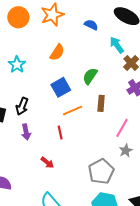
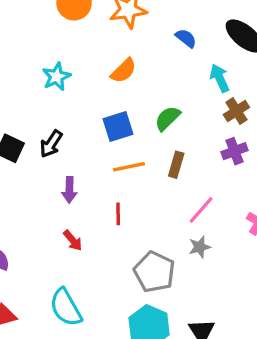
purple arrow: (26, 132) -> (69, 190), moved
red line: (60, 132) -> (118, 214), moved
gray pentagon: (101, 172) -> (154, 272), turned -30

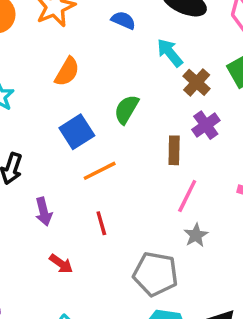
brown rectangle: (176, 165) -> (174, 150), moved

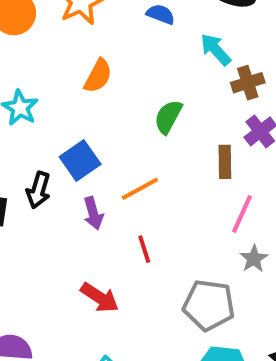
brown cross: (197, 82) -> (248, 83), turned 32
blue square: (77, 132) -> (80, 160), moved
purple arrow: (44, 212) -> (93, 213), moved
red arrow: (61, 264) -> (100, 298), size x1.4

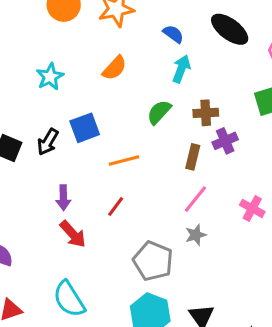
cyan arrow: (216, 50) -> (181, 69), moved, turned 48
brown cross: (248, 83) -> (206, 113), moved
purple arrow: (93, 213) -> (63, 198), moved
red line: (144, 249) -> (116, 207), turned 40

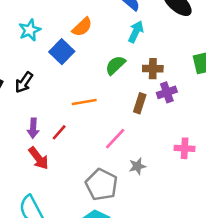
blue square: (85, 128) -> (62, 52), moved, turned -30
pink line: (195, 199) -> (115, 139), moved
red line: (116, 207) -> (59, 132), moved
pink cross: (252, 208) -> (185, 148), turned -30

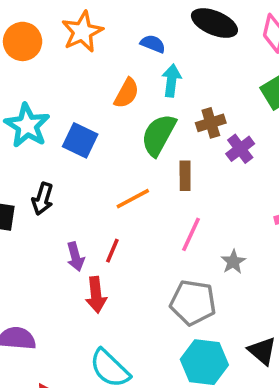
orange semicircle: (82, 27) -> (127, 93), moved
cyan star: (30, 30) -> (27, 126), size x1.4
green semicircle: (115, 65) -> (159, 135), size x1.4
brown rectangle: (140, 103) -> (185, 176), moved
red arrow: (39, 158) -> (96, 295), turned 50

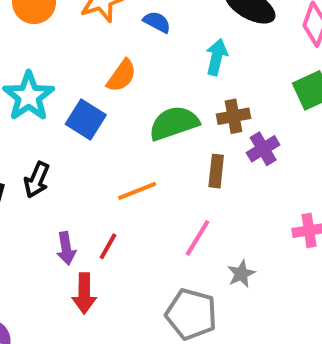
blue semicircle: (153, 44) -> (157, 22), moved
cyan arrow: (171, 81) -> (217, 57), moved
orange semicircle: (127, 93) -> (122, 76), moved
green semicircle: (159, 135) -> (174, 123), turned 36
brown rectangle: (185, 176) -> (216, 171), moved

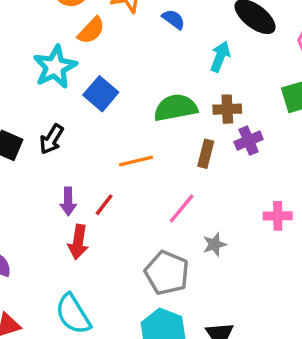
orange semicircle: (122, 76) -> (91, 31), moved

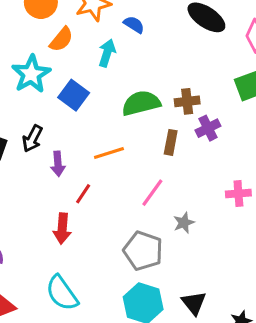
cyan arrow: (220, 57) -> (107, 53), moved
purple arrow: (68, 201) -> (58, 164), moved

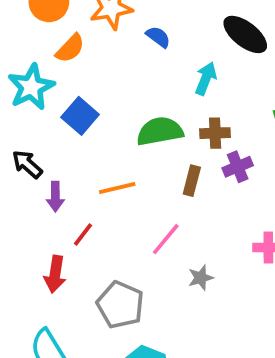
cyan arrow: (107, 53) -> (206, 79), moved
black arrow: (32, 139) -> (27, 164), turned 100
gray pentagon: (143, 251) -> (120, 305), moved

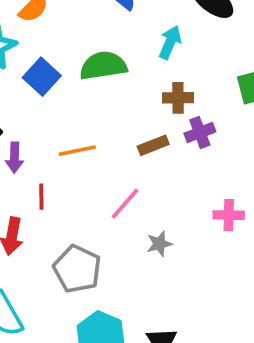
green semicircle: (160, 131) -> (103, 66), moved
brown rectangle: (192, 181) -> (153, 145), turned 52
red line: (83, 234) -> (41, 197), turned -40

